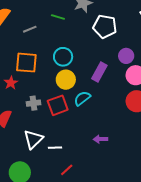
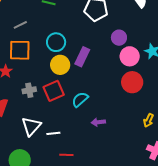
gray line: (30, 29) -> (20, 25), moved
purple rectangle: (99, 72) -> (82, 57), moved
cyan semicircle: (82, 98) -> (80, 99), moved
red line: (67, 170) -> (66, 155), turned 48

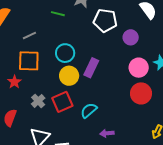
purple circle: (119, 38) -> (131, 37), moved
gray cross: (29, 90) -> (38, 101), turned -32

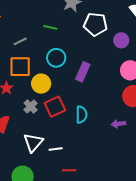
green line: (58, 14) -> (50, 27), moved
yellow circle: (69, 76) -> (41, 84), moved
cyan semicircle: (89, 110) -> (81, 115), turned 132
purple arrow: (107, 133) -> (118, 124), moved

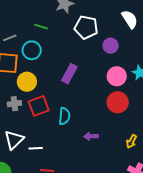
cyan circle: (56, 58) -> (32, 50), moved
gray cross: (31, 106) -> (14, 104), turned 32
purple arrow: (118, 124) -> (91, 136), moved

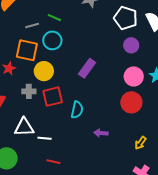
green line: (41, 27) -> (54, 18), moved
white pentagon: (86, 27) -> (126, 18), moved
white triangle: (14, 140) -> (24, 127), turned 35

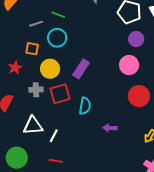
orange square: (27, 50) -> (32, 49), size x0.6
purple rectangle: (87, 68) -> (81, 69), moved
pink circle: (134, 76) -> (129, 65), moved
white line: (45, 138) -> (54, 136), turned -64
red line: (53, 162) -> (56, 161), moved

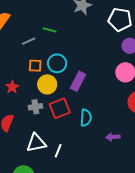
cyan circle: (57, 38) -> (57, 63), moved
orange square: (32, 49) -> (35, 66), moved

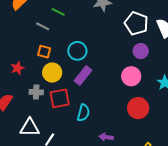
green line: (50, 30) -> (58, 12), moved
gray line: (29, 41) -> (43, 26), turned 40
cyan circle: (57, 63) -> (77, 51), moved

